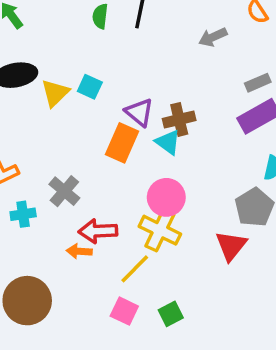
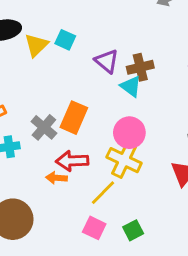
orange rectangle: (122, 143) -> (74, 118), moved

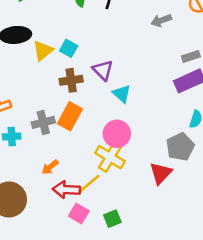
brown cross: (140, 67) -> (71, 80), moved
gray cross: (44, 127) -> (43, 122), turned 30
red arrow: (72, 161) -> (66, 190), moved
orange arrow: (56, 178) -> (50, 167), turned -48

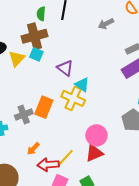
brown cross: (71, 80) -> (34, 36), moved, size x1.4
pink circle: (117, 134) -> (96, 135), moved
yellow cross: (110, 157) -> (73, 98), moved
red triangle: (161, 173) -> (94, 153), moved, turned 30

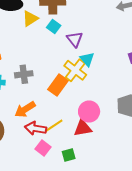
cyan square: (36, 54) -> (54, 26), moved
orange rectangle: (44, 107) -> (58, 85), moved
orange arrow: (33, 149) -> (25, 109), size x1.5

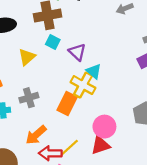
yellow triangle: (30, 19) -> (27, 57), moved

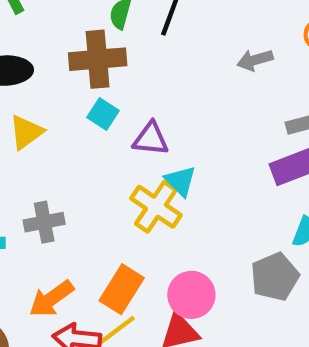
purple triangle: (77, 52) -> (151, 139), turned -42
yellow triangle: (27, 57) -> (26, 132), moved
orange rectangle: (67, 103) -> (122, 289), moved

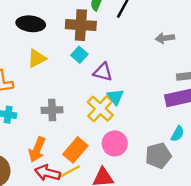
gray cross: (44, 222) -> (52, 110), moved
pink circle: (191, 295) -> (115, 143), moved
orange arrow: (51, 299) -> (37, 149), turned -40

